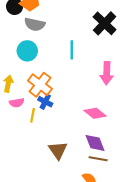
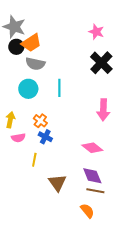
cyan line: (72, 50) -> (59, 88), moved
orange cross: (40, 85) -> (40, 121), size x0.6
yellow line: (33, 115) -> (34, 160), moved

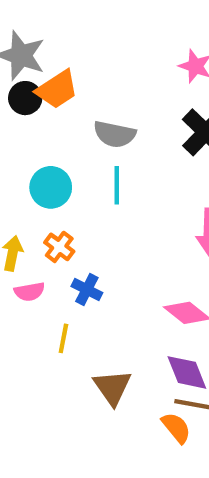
gray semicircle: (35, 64) -> (115, 134), moved
orange cross: (40, 121) -> (59, 247), moved
orange semicircle: (87, 211) -> (176, 428), moved

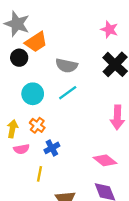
black circle: (25, 98) -> (19, 58), moved
cyan line: (117, 185) -> (68, 93), turned 54
blue cross: (87, 289) -> (52, 148), turned 35

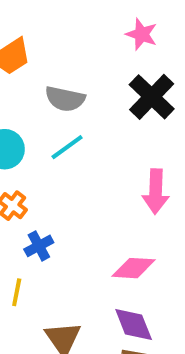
pink diamond: (105, 160) -> (134, 268), turned -35

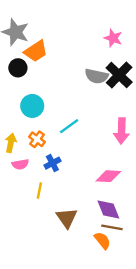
gray semicircle: (65, 99) -> (96, 76), moved
cyan line: (67, 147) -> (69, 126), moved

